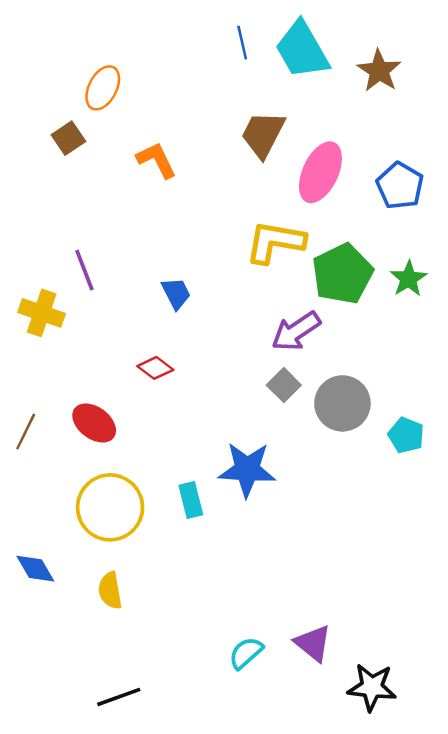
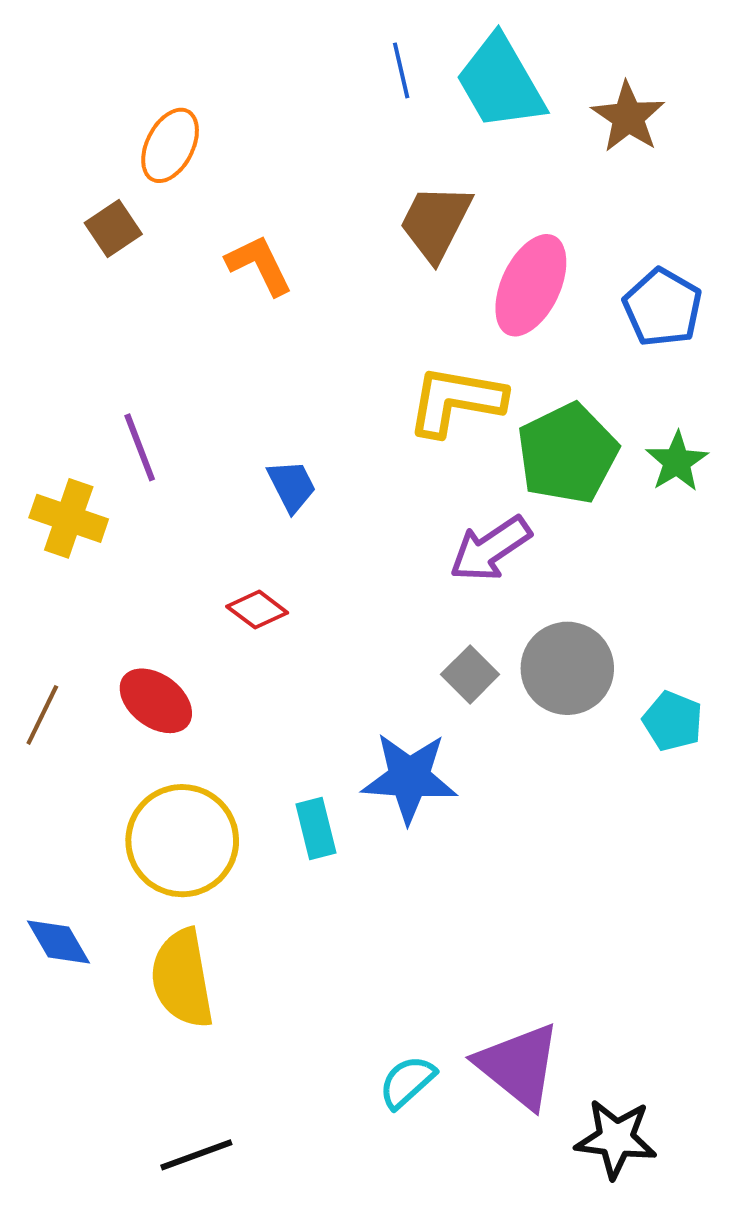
gray square: (284, 385) -> (470, 674), moved
yellow semicircle: (110, 591) -> (182, 978), size x1.6
purple triangle: (313, 643) -> (519, 1066), size x1.4

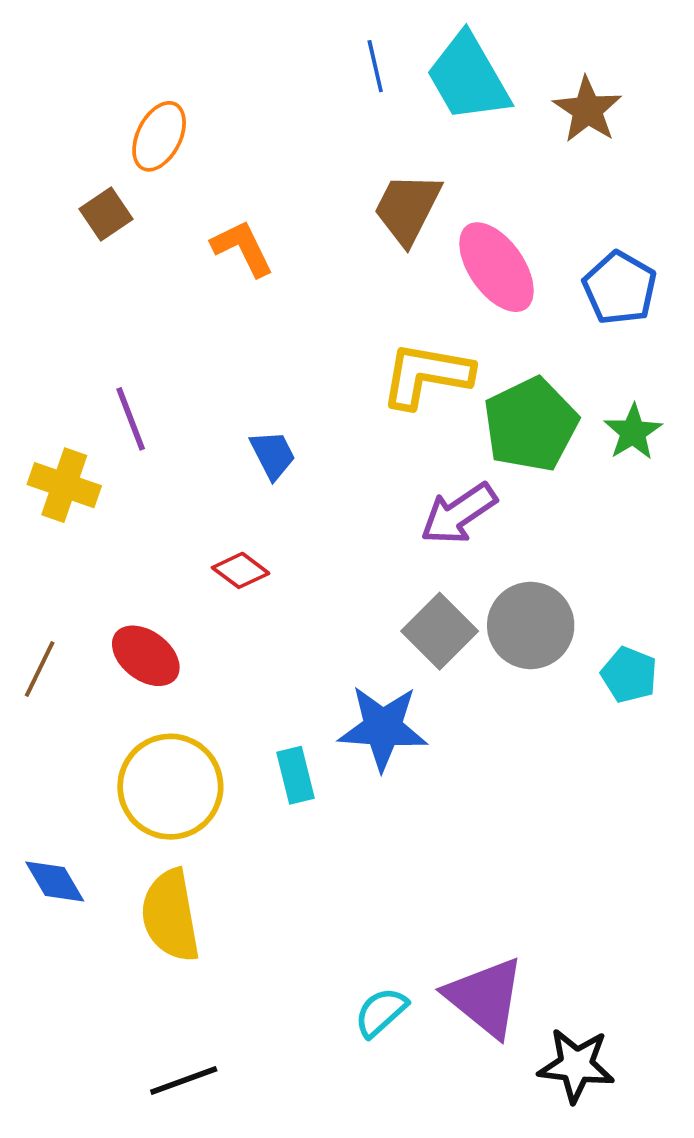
pink ellipse: (531, 285) -> (497, 267), turned -60
gray square: (470, 674) -> (440, 631), size x1.4

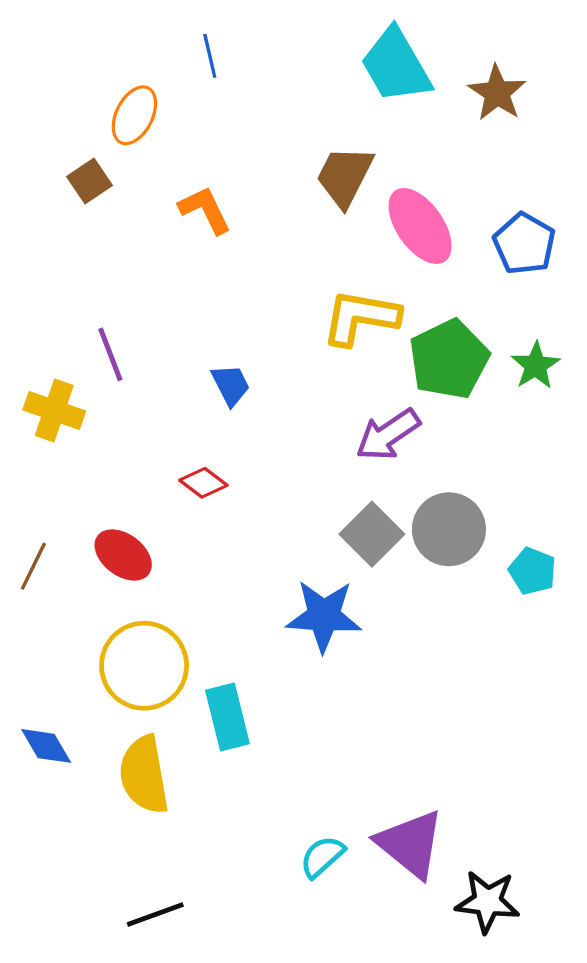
blue line: (375, 66) -> (210, 56), moved
cyan rectangle: (296, 775) -> (227, 717), moved, size x1.4

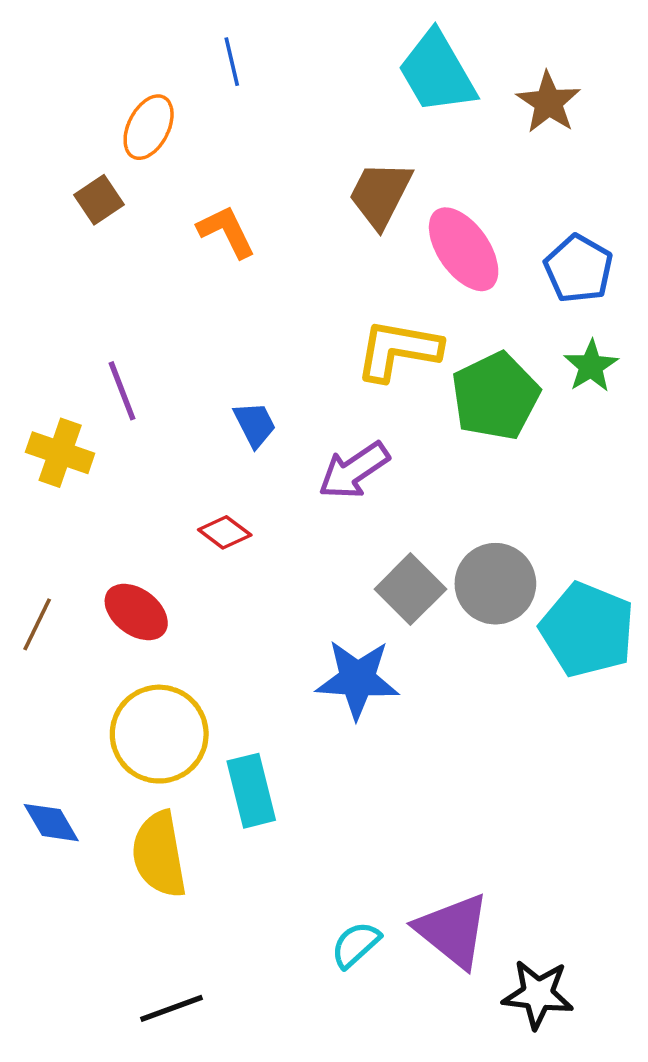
green star: (536, 366) -> (591, 366), moved
purple arrow: (388, 435) -> (354, 470), moved
cyan pentagon: (532, 571) -> (587, 630), size x1.8

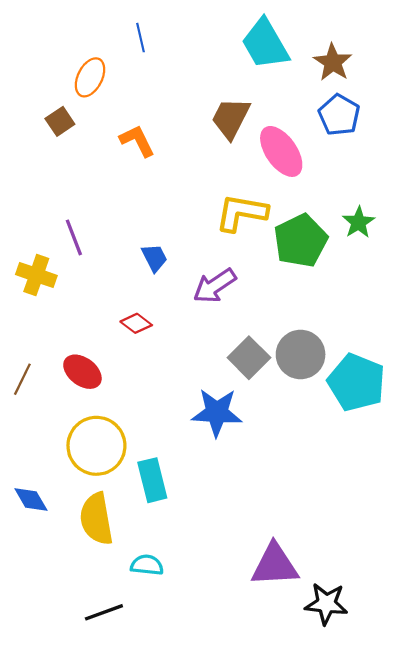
blue pentagon: (579, 269) -> (339, 115), moved
purple triangle: (453, 931) -> (275, 565), turned -42
cyan semicircle: (356, 945) -> (147, 565), moved, turned 48

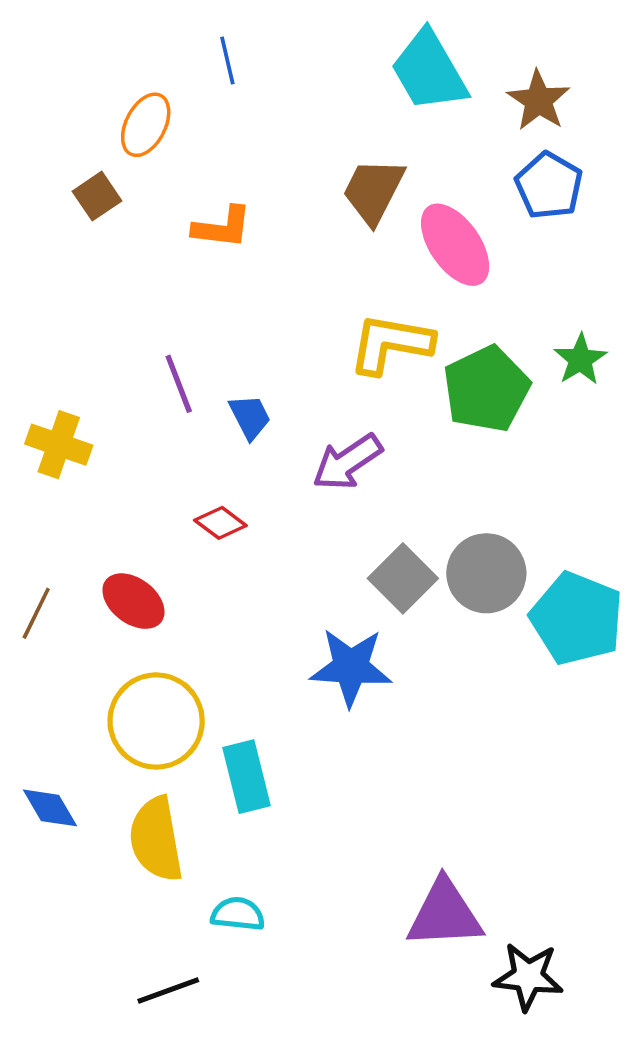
orange L-shape: (137, 141) -> (222, 227), turned 123
purple line: (74, 237) -> (179, 384), moved

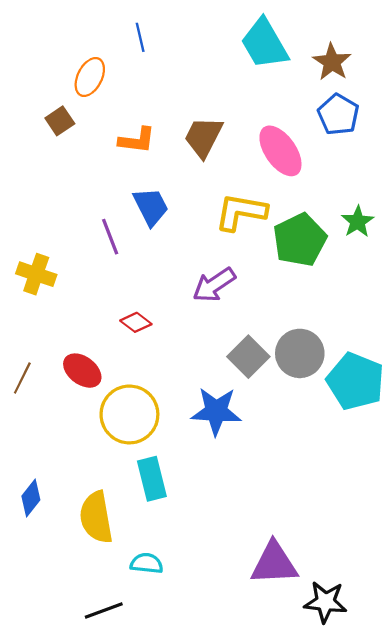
brown trapezoid: (373, 191) -> (203, 137), moved
blue trapezoid: (250, 417) -> (151, 207), moved, size x1.4
yellow circle: (156, 721) -> (129, 414), moved
blue diamond: (50, 808) -> (31, 498), turned 69

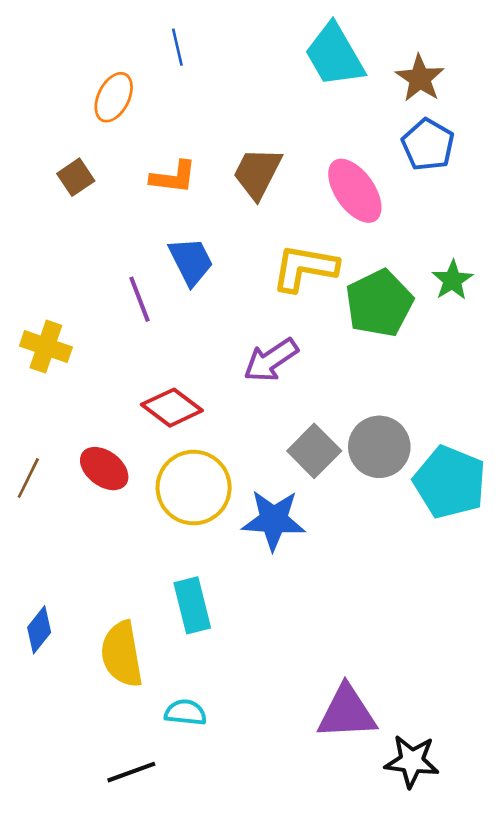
brown square: (60, 121) -> (76, 177), moved
red diamond: (136, 322) -> (172, 408), size x1.5
yellow circle: (129, 414) -> (194, 488), moved

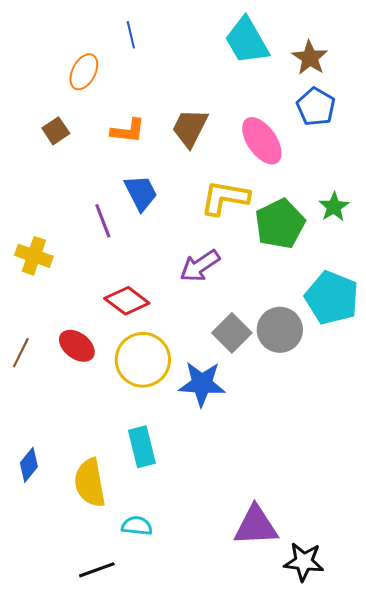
cyan pentagon: (450, 482) -> (332, 298), moved

